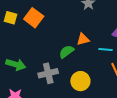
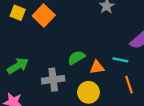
orange triangle: (83, 39) -> (97, 67), moved
green arrow: (16, 64) -> (18, 66), turned -54

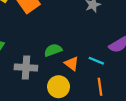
orange triangle: (97, 67) -> (72, 64), turned 35

